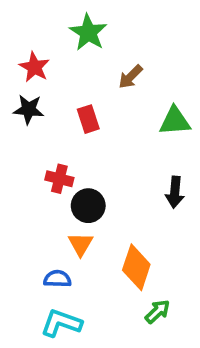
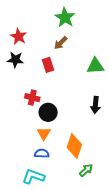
green star: (88, 32) -> (65, 18), moved
brown arrow: (131, 77) -> (61, 43), moved
blue semicircle: (57, 279) -> (42, 153), moved

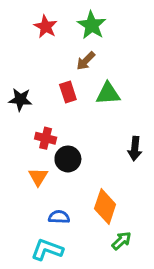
red star: (19, 36) -> (46, 27), moved
black star: (15, 60) -> (20, 100), moved
green triangle: (95, 66) -> (108, 94), moved
orange triangle: (44, 133) -> (38, 177), moved

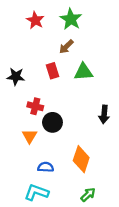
green arrow: (121, 241) -> (88, 195), moved

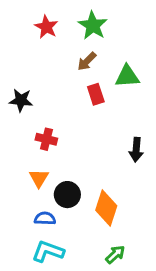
red rectangle: (52, 71) -> (96, 94), moved
green triangle: (83, 72) -> (127, 76), moved
black circle: (52, 122) -> (67, 195), moved
blue semicircle: (46, 167) -> (45, 218), moved

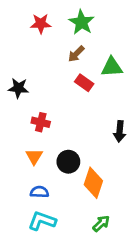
red star: (46, 27) -> (41, 24), turned -30
red rectangle: (96, 94) -> (84, 83), turned -36
black circle: (67, 195) -> (68, 162), moved

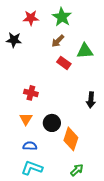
black star: (18, 88) -> (14, 40), moved

